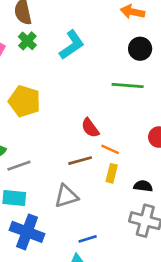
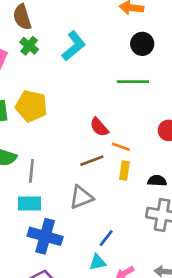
gray line: (19, 166) -> (31, 171), turned -60
blue line: (88, 239) -> (106, 238), turned -30

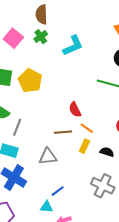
black semicircle: (157, 181) -> (107, 152), moved

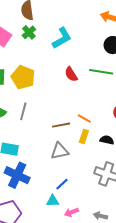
red semicircle: (75, 110) -> (71, 74), moved
gray line: (17, 127) -> (23, 111), moved
gray triangle: (48, 157) -> (60, 151), moved

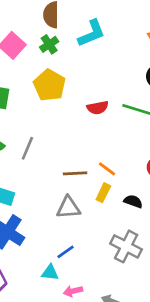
cyan L-shape: (62, 38) -> (92, 33), moved
red semicircle: (71, 74) -> (98, 108), turned -77
yellow pentagon: (23, 77) -> (50, 85), moved

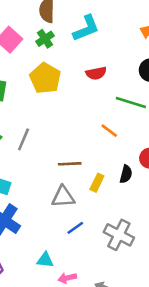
red semicircle: (98, 108) -> (96, 73), moved
orange line: (107, 169) -> (109, 131), moved
black semicircle: (133, 201) -> (126, 174), moved, turned 84
blue line: (66, 252) -> (75, 228), moved

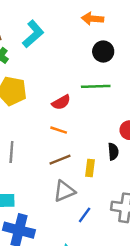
red semicircle: (96, 73) -> (61, 102), moved
orange line: (109, 131) -> (59, 130), moved

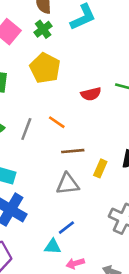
orange line: (59, 130) -> (57, 122), moved
blue line: (85, 215) -> (66, 228), moved

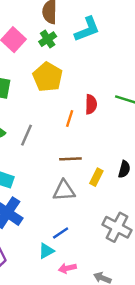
red semicircle: (91, 94) -> (91, 104), turned -78
orange line: (57, 122) -> (70, 118), moved, turned 70
cyan triangle: (53, 247) -> (46, 251), turned -35

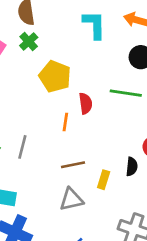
cyan L-shape: (87, 29) -> (94, 25), moved, turned -60
yellow pentagon: (48, 77) -> (55, 76), moved

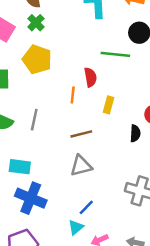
yellow pentagon: (55, 76) -> (37, 59), moved
green line: (126, 93) -> (115, 54), moved
yellow rectangle: (104, 180) -> (109, 105), moved

